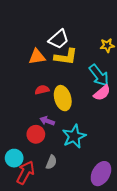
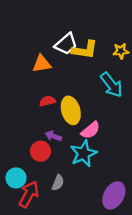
yellow L-shape: (66, 57) -> (85, 50), moved
pink semicircle: (102, 93) -> (91, 130), moved

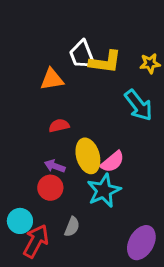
white trapezoid: (66, 44) -> (82, 55), turned 110
yellow ellipse: (71, 110) -> (88, 156), moved
purple arrow: (53, 136) -> (55, 166), moved

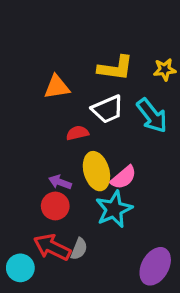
white trapezoid: (82, 55) -> (108, 109), moved, turned -92
red semicircle: (59, 126) -> (77, 133), moved
cyan circle: (20, 221) -> (20, 268), moved
red arrow: (36, 241) -> (52, 247), moved, turned -92

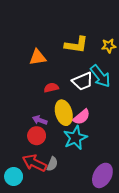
white trapezoid: (108, 109) -> (83, 81), moved

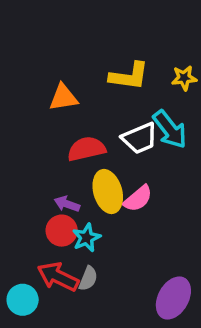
red semicircle: (51, 88) -> (86, 149), size x1.5
cyan star: (75, 138) -> (86, 238), moved, size x0.7

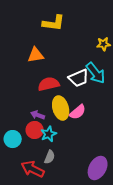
yellow L-shape: (129, 76) -> (54, 23), moved
red arrow: (58, 277) -> (33, 169), moved
cyan circle: (23, 300) -> (13, 139), moved

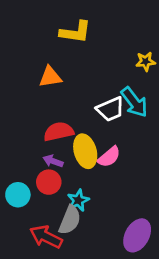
red semicircle: (49, 84) -> (59, 132), moved
cyan star: (49, 134) -> (78, 200), moved
gray semicircle: (50, 157) -> (70, 220), size x1.5

